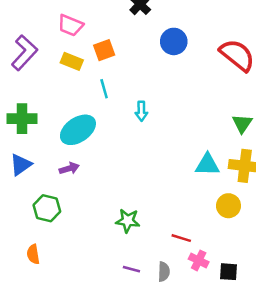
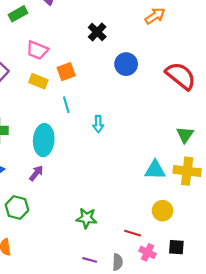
cyan ellipse: (78, 130) -> (44, 140), turned -52
purple arrow: (69, 168) -> (36, 173), turned -35
yellow circle: (228, 206) -> (162, 211), moved
black square: (228, 272) -> (176, 247), moved

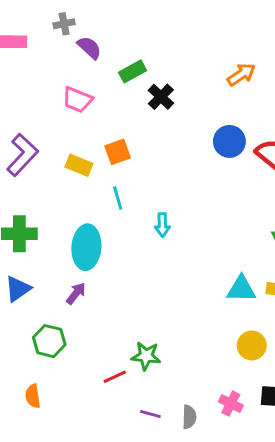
green rectangle: (18, 14) -> (133, 71), moved
pink trapezoid: (37, 50) -> (77, 100), moved
blue circle: (126, 64) -> (229, 141), moved
red line: (133, 233) -> (115, 377), moved, turned -42

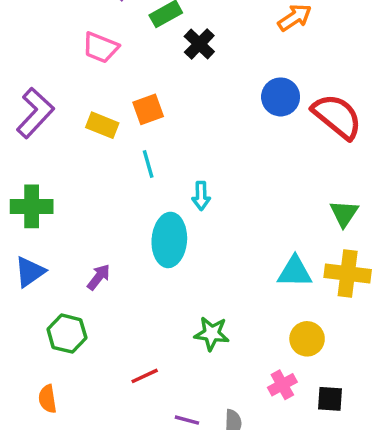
cyan ellipse: (86, 247) -> (169, 240), moved
green star: (146, 356) -> (212, 334), moved
pink cross: (231, 404) -> (282, 385), moved, turned 35

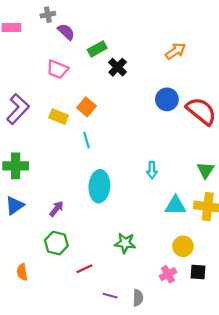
orange square: (148, 109) -> (86, 107), turned -30
cyan arrow: (201, 196) -> (152, 170), moved
green hexagon: (67, 334) -> (56, 243), moved
orange semicircle: (47, 399) -> (22, 272), moved
black square: (330, 399) -> (198, 272), moved

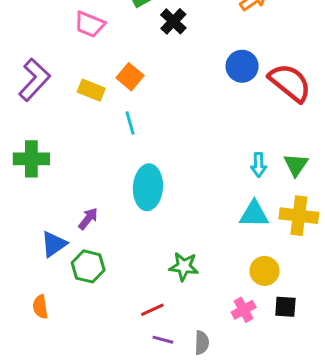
cyan arrow: (152, 170) -> (259, 165), moved
blue triangle: (15, 206) -> (54, 244), moved
red line: (84, 269) -> (152, 310), moved

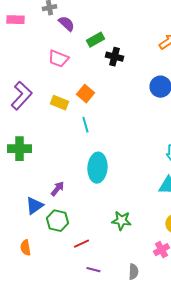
black cross: (173, 21) -> (114, 57), turned -30
red line: (152, 310) -> (81, 244), moved
purple line: (163, 340) -> (93, 270), moved

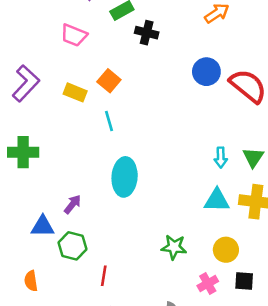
blue triangle: (34, 206) -> (43, 226), turned 36
green star: (121, 221) -> (174, 247), moved
red line: (81, 244) -> (104, 276), turned -56

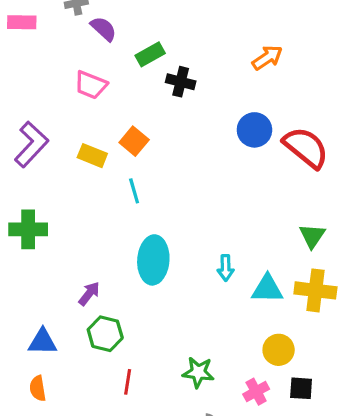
cyan arrow: (221, 157) -> (226, 268), moved
blue triangle: (43, 226) -> (43, 342), moved
green hexagon: (73, 246) -> (105, 334), moved
green star: (174, 247) -> (198, 372), moved

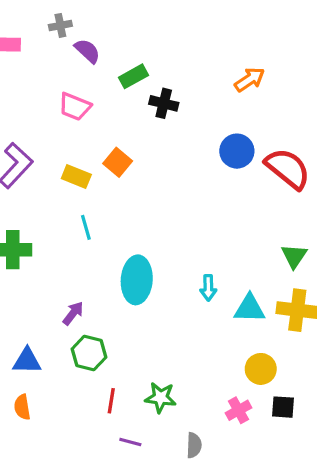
cyan line: (134, 191) -> (86, 227), moved
green star: (198, 372) -> (161, 398), moved

